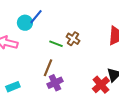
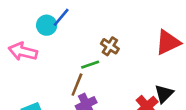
green line: (56, 44) -> (90, 65), moved, turned -40

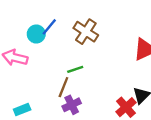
brown cross: (110, 46) -> (86, 32), moved, size x1.5

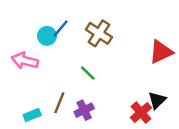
green line: (75, 69) -> (88, 73), turned 63
brown line: (63, 87) -> (59, 103), moved

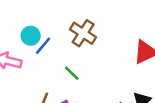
blue line: (61, 28) -> (43, 46), moved

